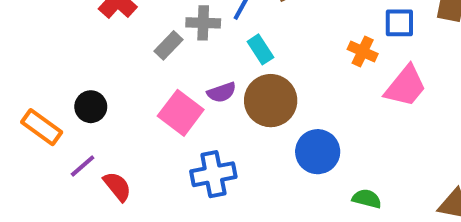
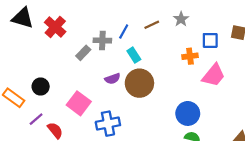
orange cross: (363, 51) -> (190, 56), turned -32
pink square: (181, 113) -> (79, 103), moved
blue circle: (318, 152) -> (188, 113), moved

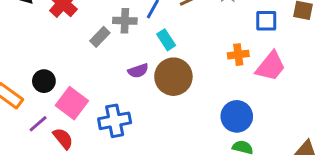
orange cross: (190, 56) -> (238, 55), moved
pink square: (79, 103) -> (72, 103), moved
blue cross: (108, 124) -> (115, 121), moved

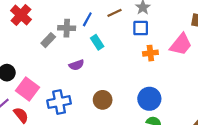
blue square: (266, 21) -> (141, 28), moved
pink trapezoid: (271, 66) -> (181, 44), moved
brown circle: (173, 77) -> (103, 100), moved, size x0.7

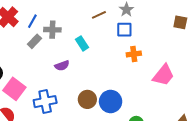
blue line: (87, 19) -> (32, 21), moved
pink trapezoid: (181, 44) -> (163, 75), moved
blue circle: (149, 99) -> (111, 102), moved

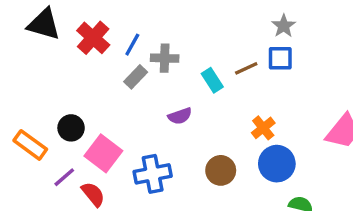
brown line: (99, 15) -> (246, 68), moved
orange cross: (134, 54) -> (263, 128), moved, turned -32
blue circle: (111, 102) -> (277, 164), moved

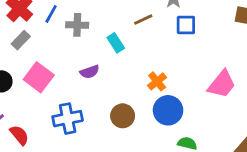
blue square: (280, 58) -> (186, 25), moved
brown line: (246, 68) -> (143, 19), moved
gray rectangle: (136, 77) -> (21, 40), moved
pink square: (103, 153) -> (39, 77), moved

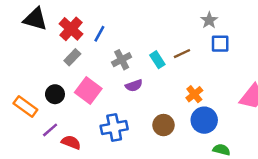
brown line: (143, 19) -> (182, 54), moved
gray cross: (77, 25) -> (122, 60), moved, turned -30
red semicircle: (19, 135) -> (71, 142), turned -30

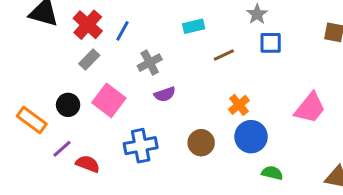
cyan rectangle: (157, 60) -> (194, 26), moved, turned -70

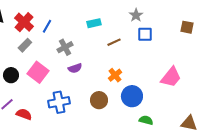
orange cross: (239, 105) -> (115, 75), moved

